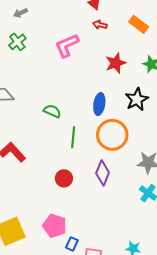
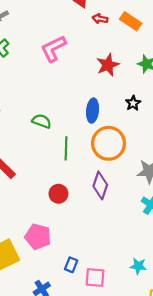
red arrow: (100, 25) -> (100, 19), moved
black star: (137, 99) -> (133, 103), size x0.6
pink pentagon: (55, 226) -> (38, 237), moved

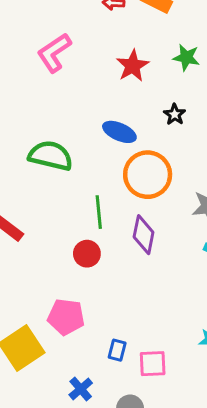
blue ellipse: (92, 111) -> (119, 132), turned -65
green semicircle: (42, 121) -> (51, 156), size x1.6
green line: (66, 148) -> (99, 212), moved

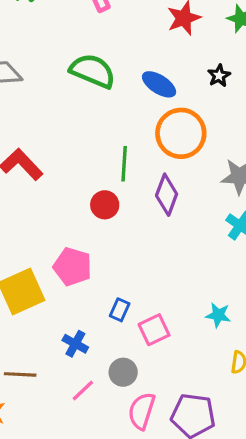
green semicircle: (51, 156) -> (93, 71), moved
pink square: (153, 364) -> (154, 330), turned -32
blue cross: (81, 389) -> (75, 344), turned -30

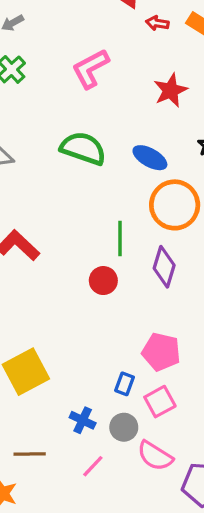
pink pentagon: (72, 267) -> (161, 352), moved
gray circle: (123, 372) -> (124, 427), moved
pink semicircle: (142, 411) -> (155, 456), moved, turned -72

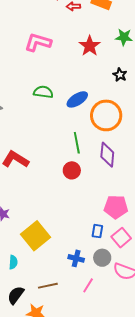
pink L-shape: (90, 69) -> (38, 42), turned 56
green semicircle: (83, 148) -> (43, 92), size x0.7
blue ellipse: (150, 158) -> (77, 99), moved, turned -50

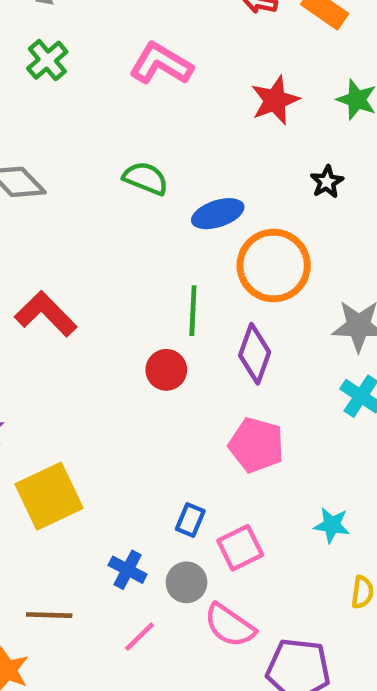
pink pentagon: (116, 207) -> (256, 445), moved

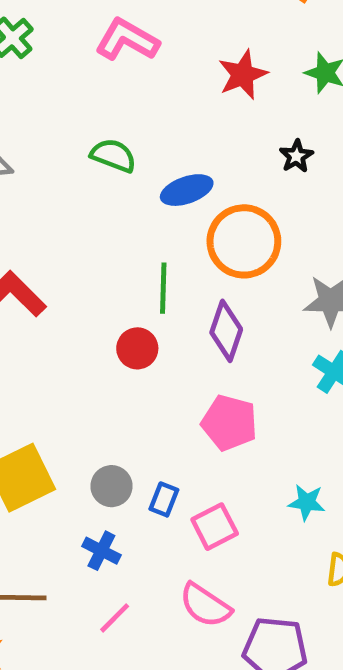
gray circle: (186, 582) -> (111, 486), moved

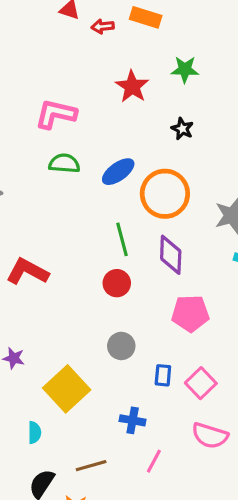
pink L-shape: (127, 40) -> (56, 114), moved
gray circle: (111, 486) -> (121, 346), moved

